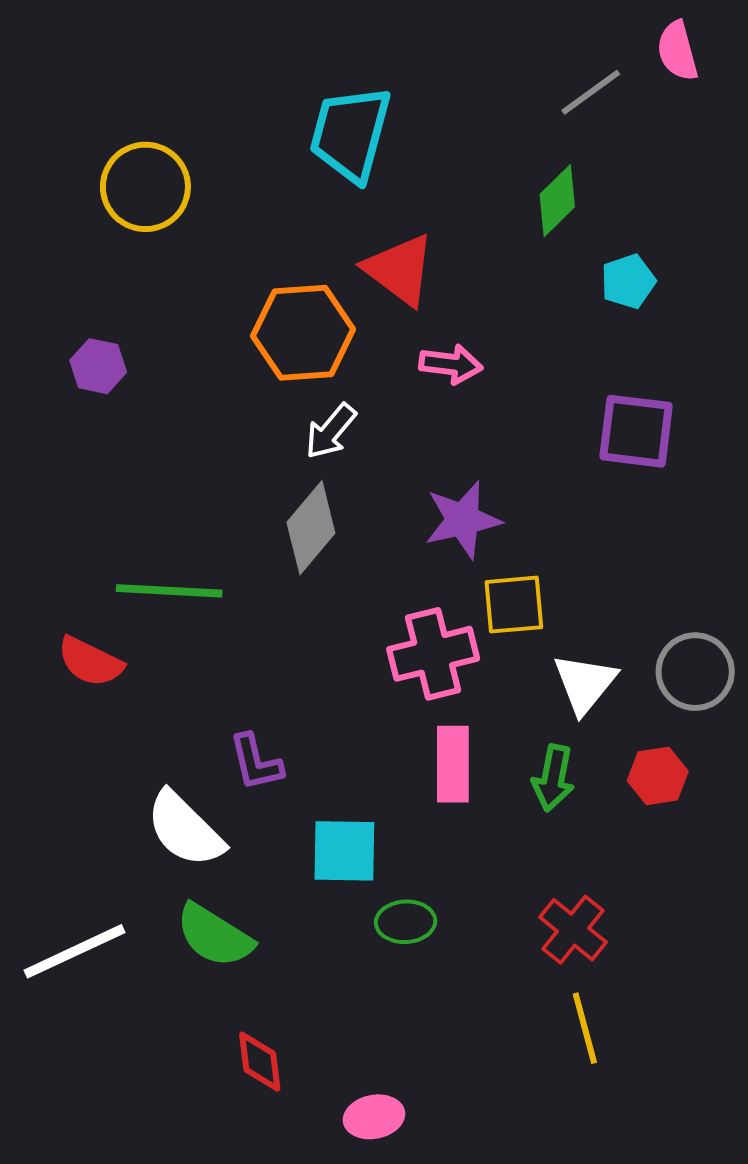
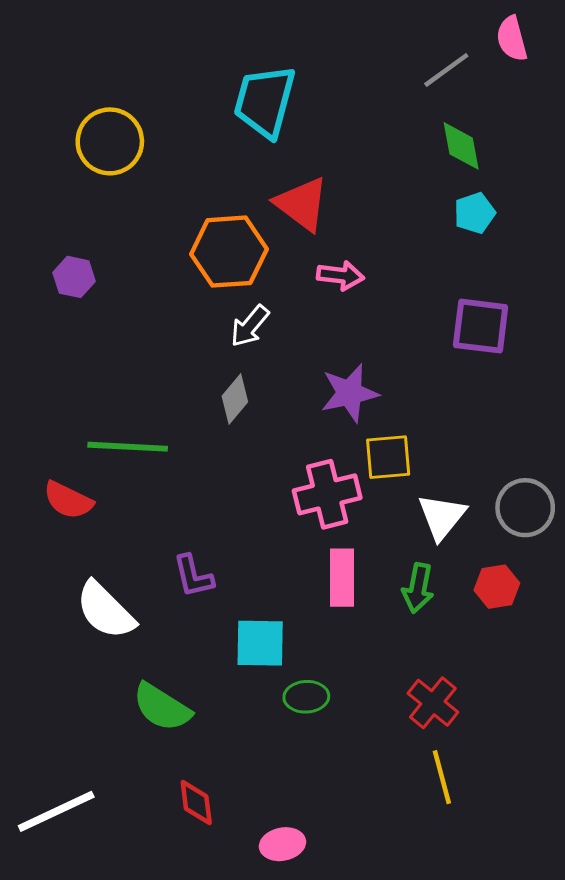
green diamond: (557, 201) -> (461, 146), moved, turned -56
gray diamond: (311, 528) -> (235, 399), size x0.7
white semicircle: (185, 829) -> (105, 610), moved
white line: (75, 951) -> (56, 811), moved

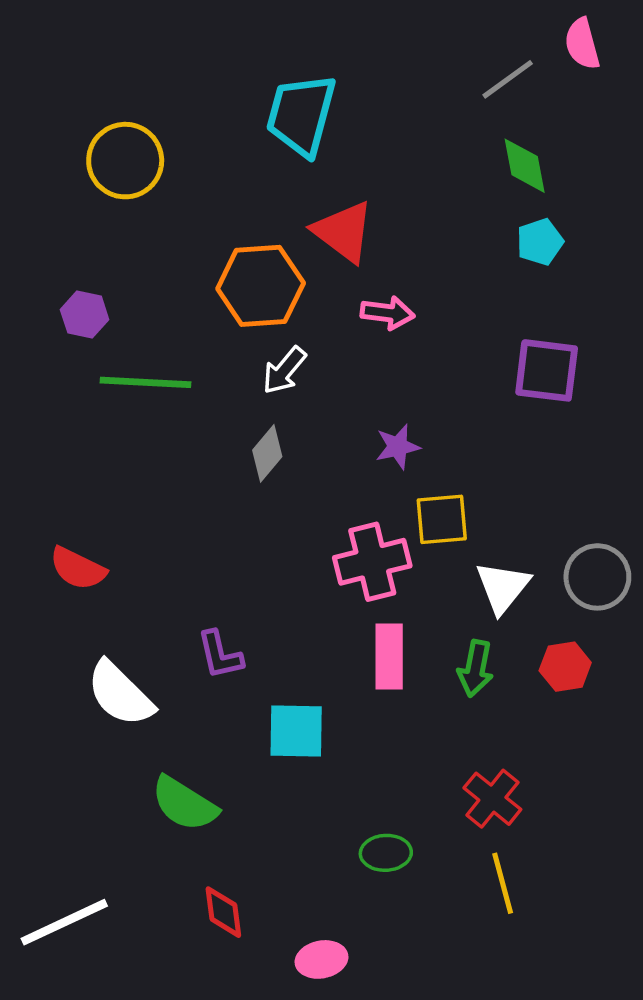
purple star: (349, 393) -> (398, 447), size x0.7
green line: (128, 447) -> (145, 382), moved
green ellipse: (306, 697) -> (386, 853), moved

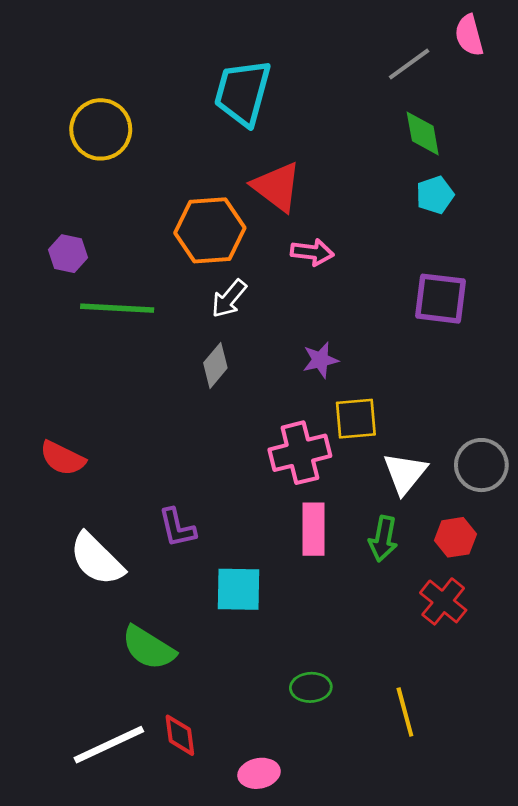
red cross: (492, 799) -> (443, 601), moved
white line: (64, 922) -> (109, 745), moved

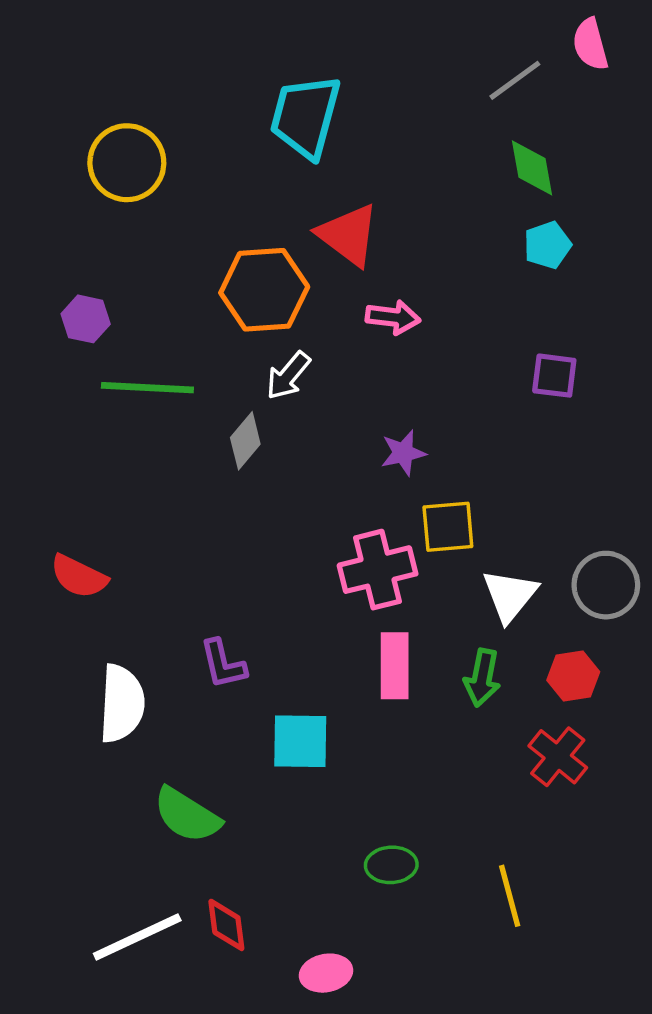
purple square: (440, 299) -> (554, 376), size x0.7
gray diamond: (215, 365) -> (245, 441), moved
white semicircle: (97, 559) -> (122, 704), turned -132

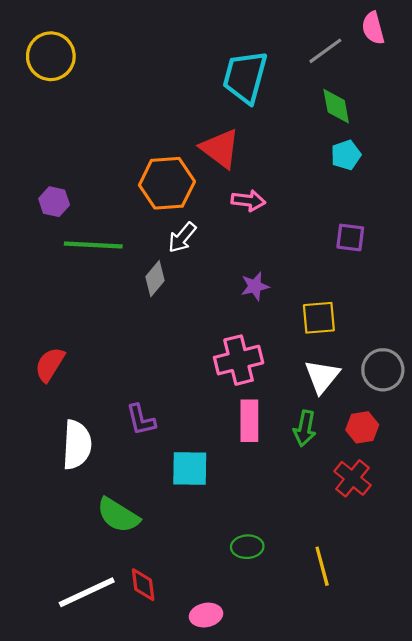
cyan trapezoid: (305, 116) -> (245, 77), moved
yellow circle: (127, 163) -> (51, 56), moved
yellow square: (448, 527) -> (319, 318), moved
red semicircle: (79, 576) -> (50, 364), turned 96

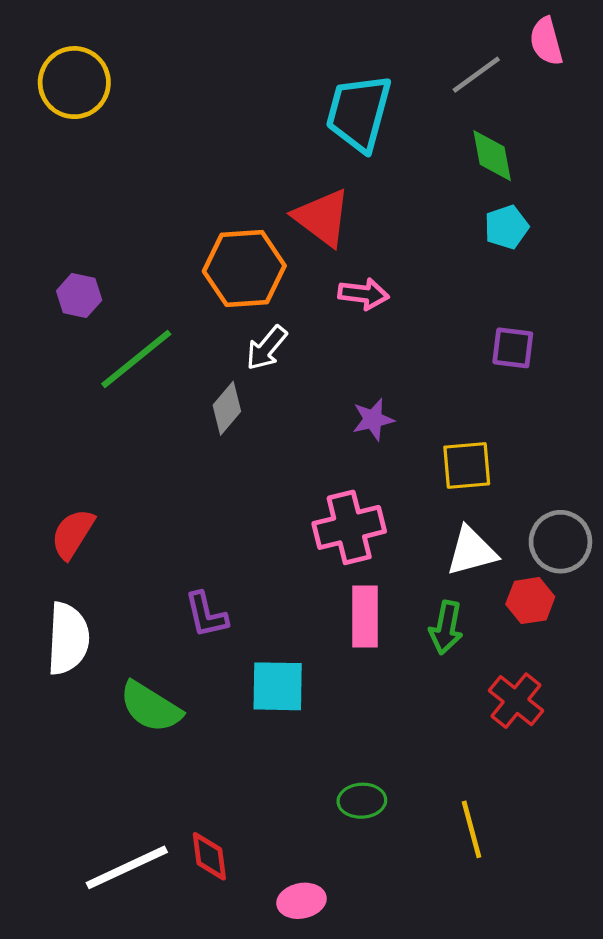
green line: (93, 245) -> (136, 359), turned -42
white triangle: (322, 376) -> (472, 551), turned 36
red hexagon: (362, 427) -> (530, 601), moved
white semicircle: (77, 445) -> (68, 639), moved
green semicircle: (118, 515) -> (151, 707), moved

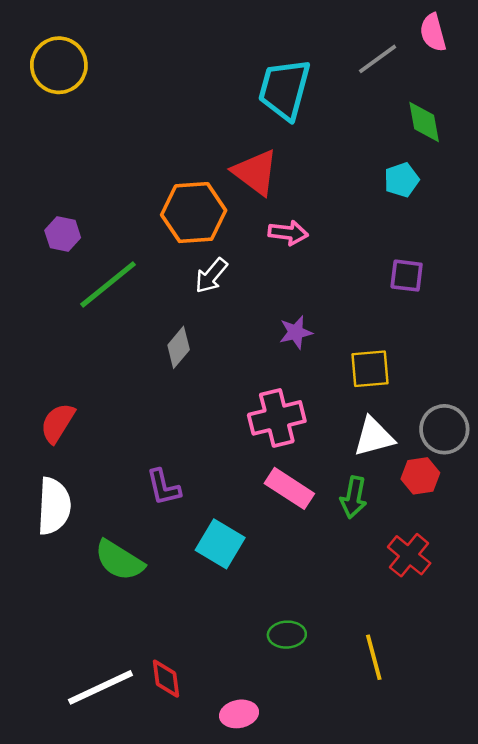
green diamond: (492, 156) -> (424, 122), moved
gray diamond: (227, 408) -> (179, 347), moved
pink rectangle: (365, 616) -> (289, 488), turned -57
cyan square: (278, 686) -> (220, 544), turned 30

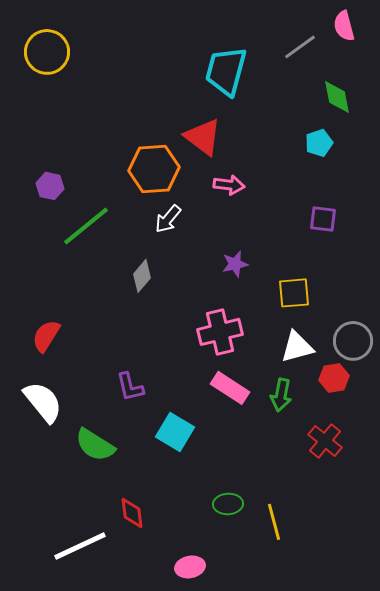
white semicircle: (54, 506) -> (43, 402), turned -42
yellow line: (374, 657) -> (274, 522), moved
red diamond: (166, 679) -> (132, 513), moved

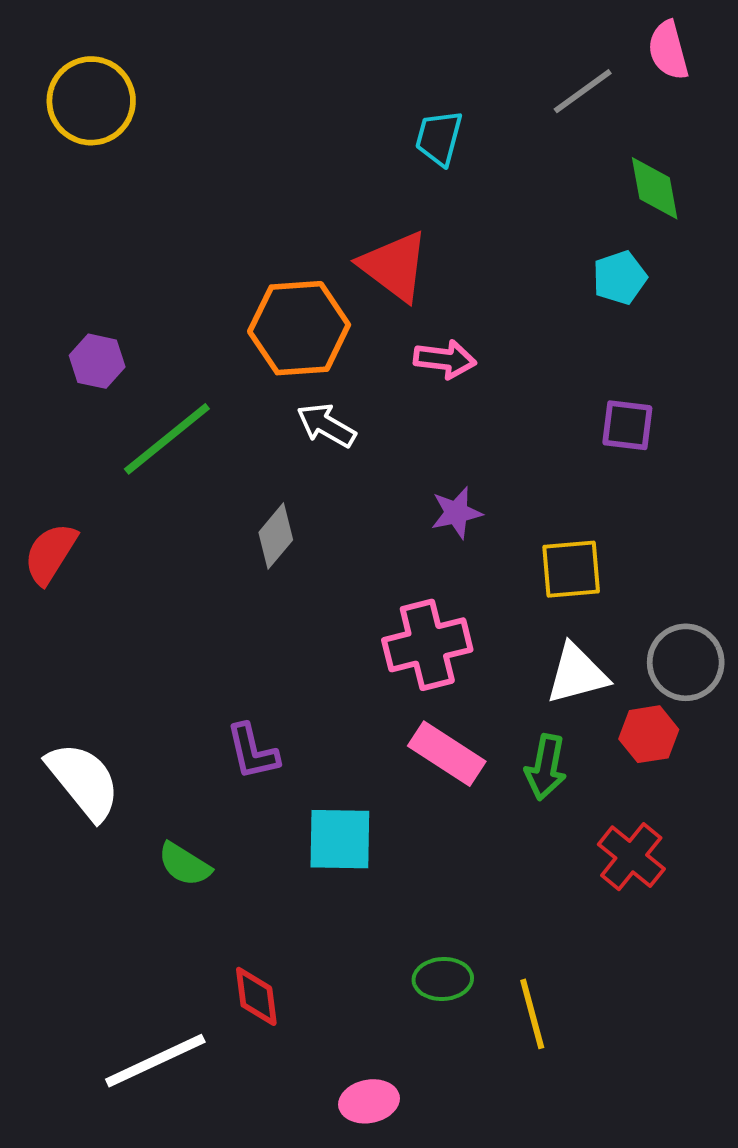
cyan trapezoid: (226, 71) -> (439, 138), size x0.6
white arrow: (168, 219) -> (326, 425), turned 80
red semicircle: (46, 336) -> (50, 554), moved
cyan square: (175, 432) -> (340, 839), turned -30
green semicircle: (95, 445) -> (184, 864), size x0.7

